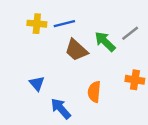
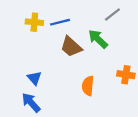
gray line: (130, 33) -> (112, 14), moved
blue arrow: (61, 109) -> (31, 103), moved

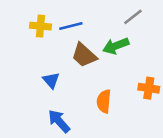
green arrow: (98, 39) -> (116, 46), turned -65
blue triangle: (34, 78) -> (51, 80), moved
blue arrow: (31, 103) -> (59, 121), moved

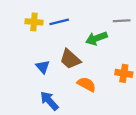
gray line: (133, 17) -> (122, 21), moved, turned 35
brown trapezoid: (84, 55) -> (70, 59), moved
orange semicircle: (104, 101) -> (87, 84), turned 114

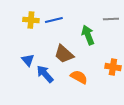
green arrow: (96, 38) -> (88, 35), turned 90
blue triangle: (43, 67) -> (28, 60), moved
blue arrow: (49, 101) -> (45, 74), moved

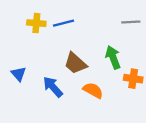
green arrow: (88, 35) -> (113, 57), moved
blue triangle: (28, 60) -> (19, 74), moved

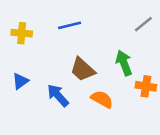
gray line: (131, 22) -> (143, 24), turned -36
yellow cross: (36, 23) -> (22, 33), moved
blue triangle: (19, 74) -> (20, 81), turned 35

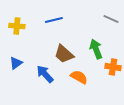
gray line: (143, 24) -> (111, 19), turned 63

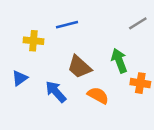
gray line: (111, 19) -> (138, 23), turned -56
yellow cross: (17, 26) -> (33, 41), moved

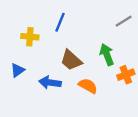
blue line: (67, 25) -> (60, 22), turned -54
orange cross: (140, 83) -> (126, 75), turned -30
blue arrow: (56, 92) -> (50, 82), turned -40

